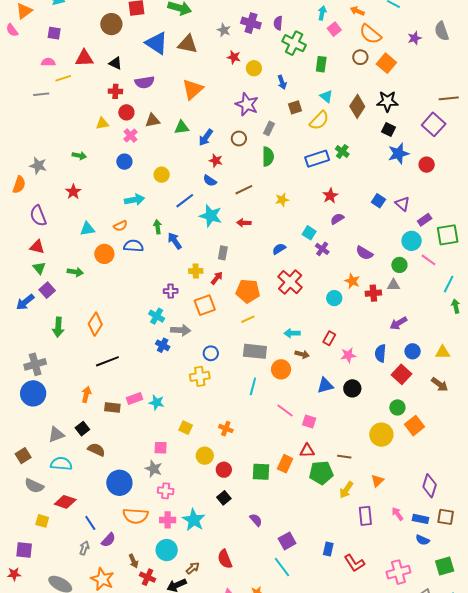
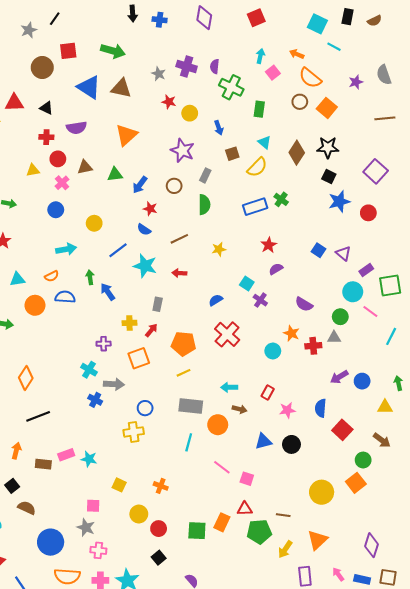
brown line: (449, 98) -> (385, 118), moved
green arrow: (456, 306) -> (398, 383), moved
blue circle: (413, 351) -> (362, 381), moved
green circle: (397, 407) -> (363, 460), moved
orange triangle: (377, 481) -> (317, 540), size x1.5

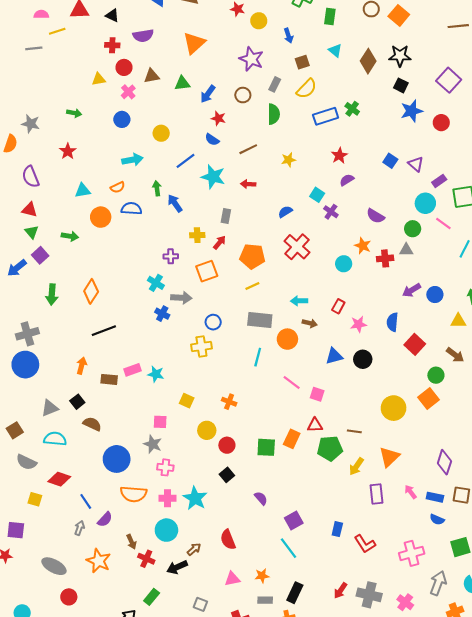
yellow semicircle: (257, 167) -> (307, 89), moved

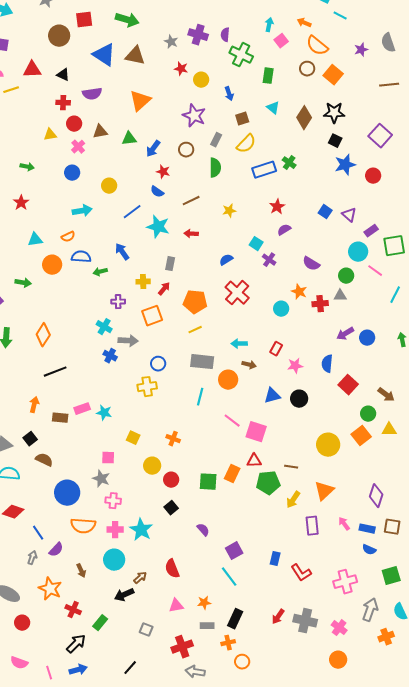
green arrow: (157, 188) -> (100, 272), moved, turned -96
yellow triangle: (458, 321) -> (389, 430), moved
pink square: (317, 394) -> (256, 432), size x1.5
red cross: (146, 559) -> (73, 610), moved

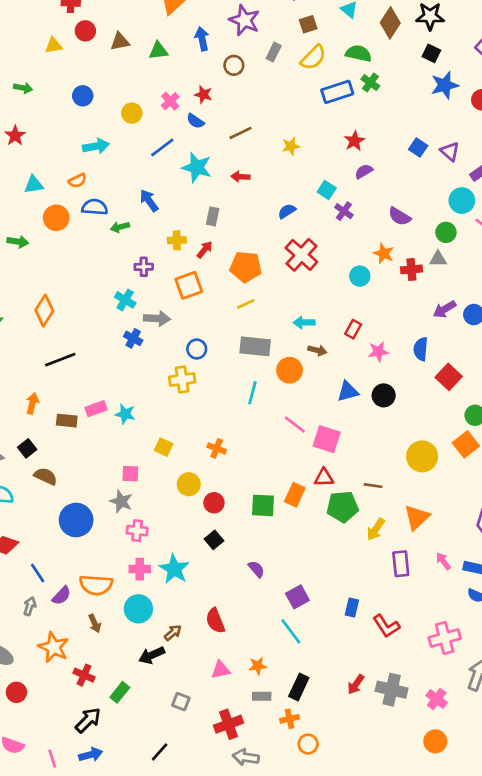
pink cross: (78, 147) -> (170, 101), moved
blue arrow: (153, 149) -> (202, 39), moved, turned 132
green semicircle: (215, 168) -> (358, 53), moved, turned -78
orange semicircle: (83, 526) -> (96, 585), moved

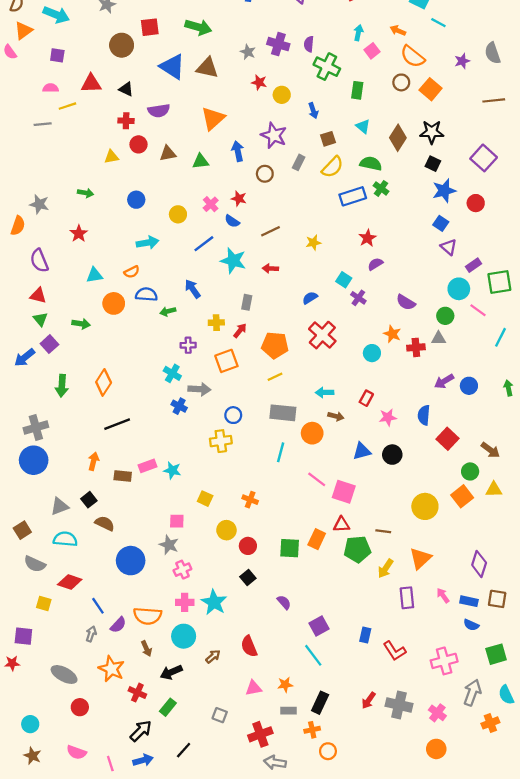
blue square: (418, 148) -> (441, 223), moved
pink cross: (137, 531) -> (182, 570), turned -30
black arrow: (152, 655) -> (171, 672), moved
black line: (160, 752) -> (184, 750), moved

